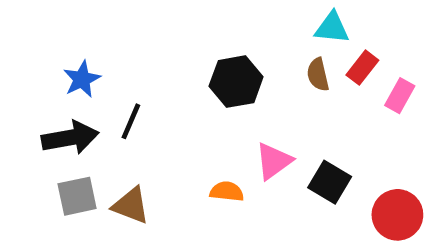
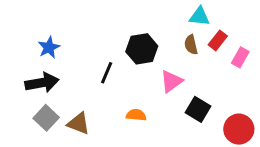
black line: (131, 121) -> (107, 73), moved
pink triangle: (274, 161) -> (171, 81), moved
gray square: (77, 196) -> (46, 118), turned -35

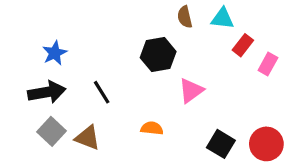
brown semicircle: (191, 45) -> (185, 17), moved
black line: (107, 73) -> (102, 92), moved, turned -55
black square: (198, 109) -> (221, 144), moved

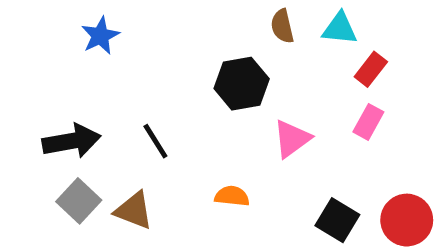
blue star: (55, 53) -> (100, 36), moved
pink rectangle: (268, 64) -> (368, 122), moved

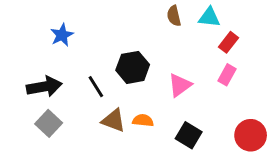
blue star: (100, 36) -> (62, 35), moved
black hexagon: (242, 84) -> (133, 67), moved
brown triangle: (134, 210) -> (113, 120), moved
black square: (337, 220) -> (189, 135), moved

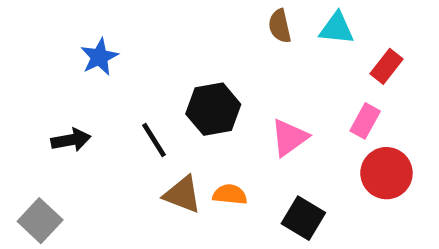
red rectangle: (228, 42) -> (386, 66), moved
black arrow: (44, 87) -> (71, 140), size x0.7
gray square: (49, 123) -> (40, 221), moved
red circle: (251, 135) -> (386, 173), moved

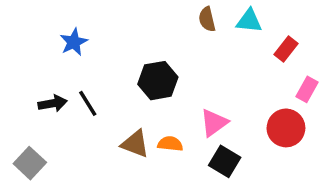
pink rectangle: (365, 121) -> (307, 89), moved
pink triangle: (289, 138) -> (214, 123), moved
black line: (154, 140) -> (88, 103), moved

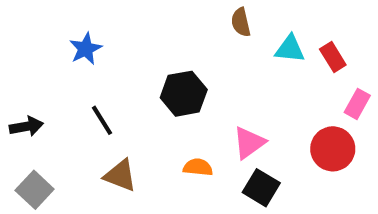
cyan triangle: (249, 21) -> (290, 49), moved
red rectangle: (286, 49) -> (333, 57), turned -70
black arrow: (53, 103) -> (26, 126), moved
brown triangle: (135, 144) -> (120, 175), moved

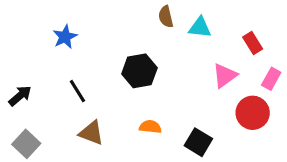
brown semicircle: (241, 22) -> (166, 17), moved
cyan triangle: (290, 49) -> (200, 28), moved
black arrow: (26, 126) -> (20, 96), turned -30
pink triangle: (249, 143) -> (225, 76), moved

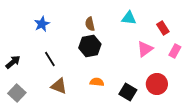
brown semicircle: (166, 17) -> (90, 24), moved
red circle: (253, 113) -> (157, 84), moved

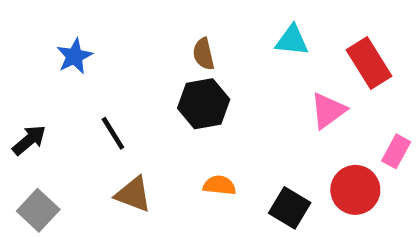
blue star: (42, 24) -> (74, 56), moved
red rectangle: (163, 28) -> (369, 63), size x1.5
pink rectangle: (175, 51) -> (396, 151), moved

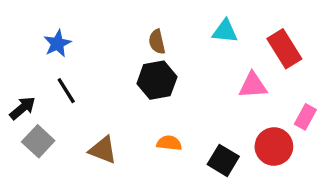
pink triangle: (328, 111) -> (253, 85), turned 32
black line: (113, 133) -> (66, 91), moved
gray square: (38, 210) -> (38, 141), moved

